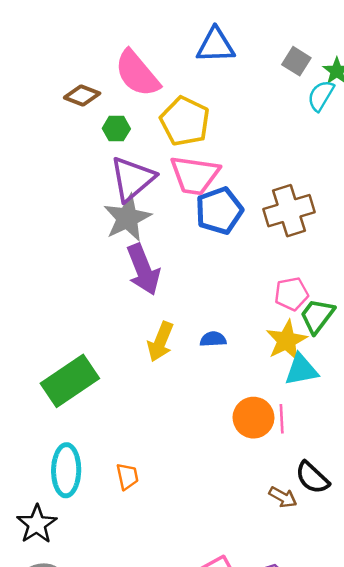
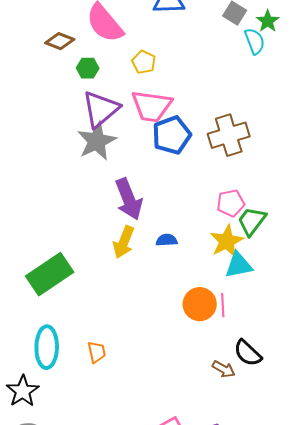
cyan semicircle: (321, 96) -> (255, 41), turned 128
yellow pentagon: (185, 121) -> (144, 62), size x0.6
purple arrow: (143, 269) -> (129, 199), moved

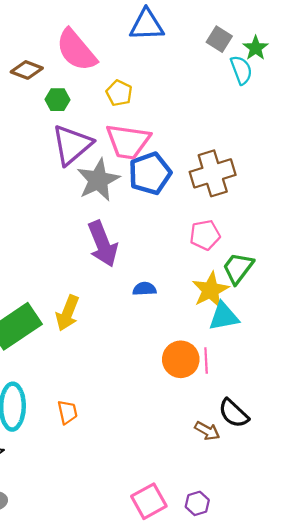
gray star: (97, 141) -> (98, 180), moved
pink pentagon: (231, 203) -> (205, 235), moved
yellow arrow: (124, 242) -> (67, 313), moved

